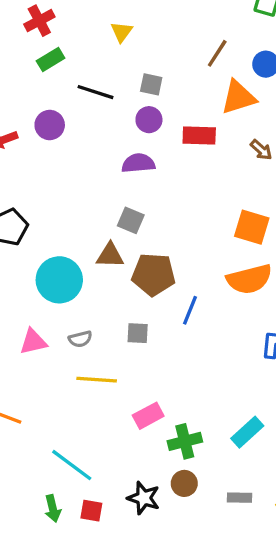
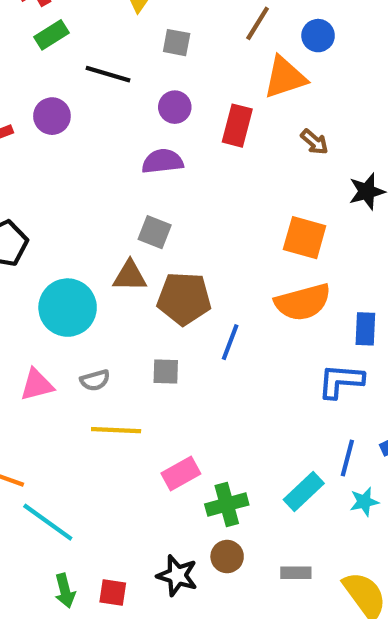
gray square: (151, 84) -> (177, 43), moved
red rectangle: (199, 136) -> (237, 126), turned -76
cyan line: (72, 465) -> (48, 522), moved

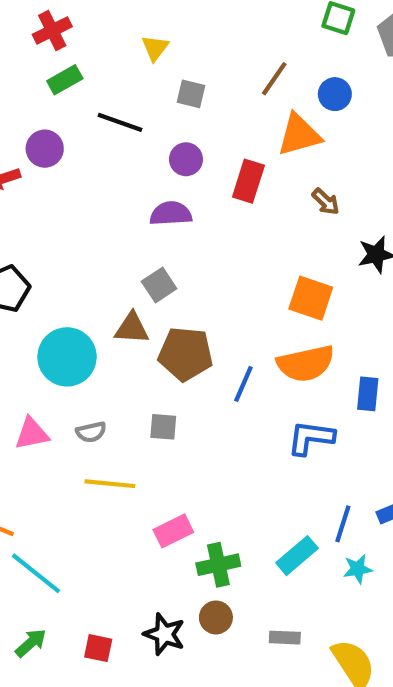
purple circle: (52, 116) -> (45, 149), moved
gray square: (155, 232) -> (159, 285), turned 32
blue line: (230, 342) -> (243, 384), moved
blue L-shape: (341, 381) -> (311, 438), moved
green arrow: (65, 591) -> (31, 643), moved, turned -120

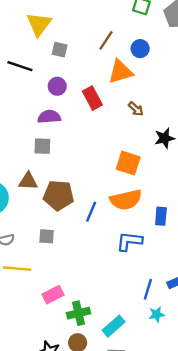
yellow triangle: (155, 48) -> (39, 24), size x1.6
red rectangle: (248, 181) -> (92, 98), turned -45
gray square: (159, 285) -> (42, 146), moved, turned 36
cyan rectangle: (297, 556) -> (114, 326), moved

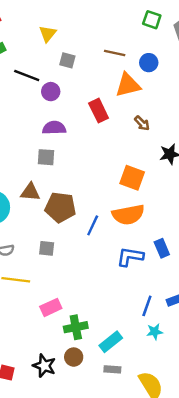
yellow triangle: (39, 24) -> (48, 34), size x0.7
brown line: (106, 40) -> (115, 53), turned 66
purple circle: (57, 86) -> (51, 92), moved
blue rectangle: (161, 216) -> (162, 248), moved, turned -30

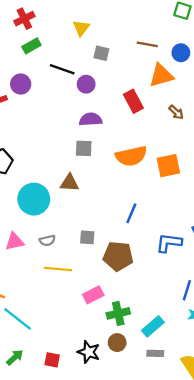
orange square: (132, 178) -> (168, 166), turned -30
brown pentagon: (60, 207) -> (118, 256), moved
orange semicircle: (128, 215) -> (131, 156), moved

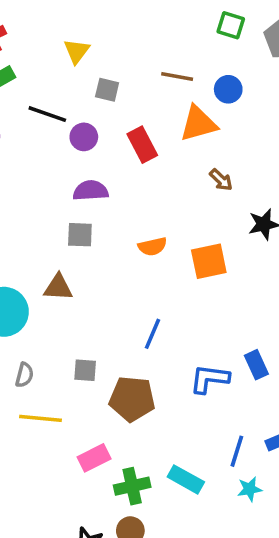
red rectangle: (133, 101) -> (142, 145), moved
orange semicircle: (131, 156) -> (152, 247), size x0.6
gray semicircle: (47, 241) -> (24, 375), turned -63
cyan rectangle: (153, 326) -> (186, 479), moved, turned 70

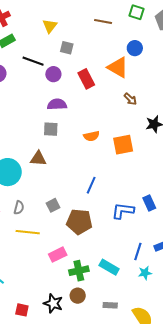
brown line: (177, 77) -> (103, 22), moved
orange triangle: (198, 124) -> (118, 67), turned 45
gray square: (85, 370) -> (53, 205), turned -32

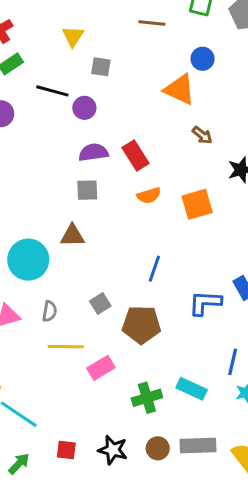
red rectangle: (86, 79) -> (135, 155), moved
pink rectangle: (58, 255) -> (101, 368), moved
brown circle: (78, 296) -> (158, 448), moved
gray rectangle: (110, 305) -> (198, 445), size x1.6
red square: (22, 310) -> (66, 450), moved

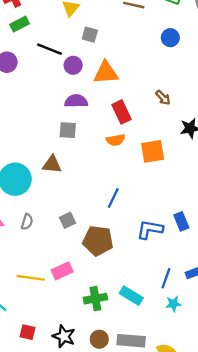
orange triangle: (180, 90) -> (106, 73), moved, turned -36
red rectangle: (135, 155) -> (121, 112), moved
yellow line: (66, 347) -> (31, 278), moved

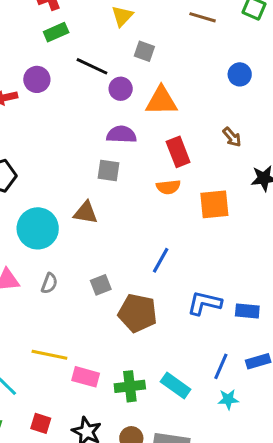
blue circle: (170, 38) -> (240, 74), moved
blue rectangle: (181, 221) -> (247, 311), moved, turned -66
pink rectangle: (62, 271) -> (86, 377), moved, turned 36

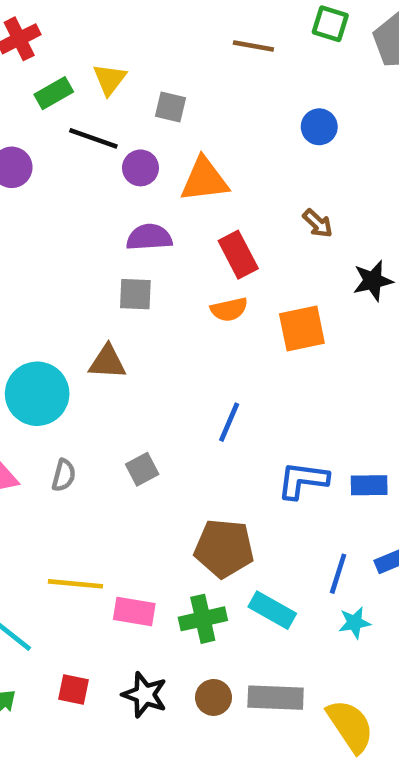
yellow triangle: (122, 16) -> (110, 79), moved
green rectangle: (56, 32) -> (54, 93), moved
brown pentagon: (138, 313) -> (224, 548), moved

